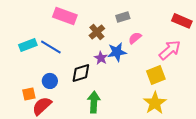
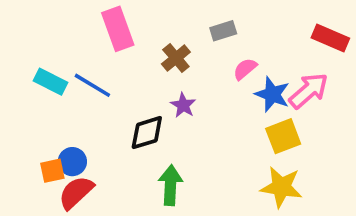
pink rectangle: (65, 16) -> (118, 29), turned 50
cyan rectangle: (28, 45) -> (51, 82), turned 48
blue star: (117, 52) -> (272, 94), moved, turned 30
blue circle: (50, 81) -> (72, 162), moved
yellow star: (155, 103) -> (281, 187), turned -30

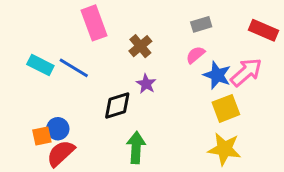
gray rectangle: (223, 31) -> (201, 24), moved

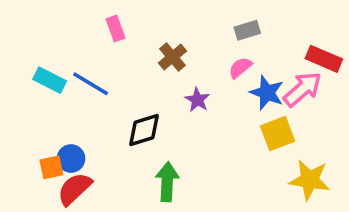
pink rectangle: (94, 23) -> (115, 29), size x0.6
red rectangle: (264, 30) -> (324, 59), moved
purple star: (146, 84) -> (197, 100), moved
yellow star: (224, 149) -> (310, 180), moved

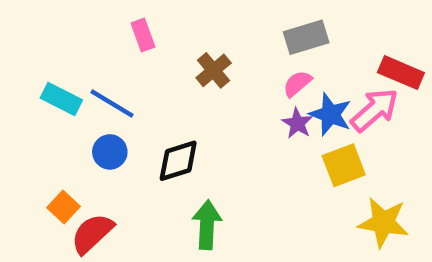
gray rectangle: (247, 30) -> (306, 37), size x1.4
purple star: (197, 100) -> (297, 123), moved
blue circle: (71, 159) -> (110, 152), moved
orange square: (51, 167) -> (64, 207), turned -35

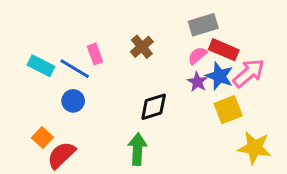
pink rectangle: (143, 35) -> (95, 54), moved
red rectangle: (401, 73) -> (224, 50), moved
black diamond: (178, 161) -> (154, 107), moved

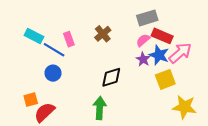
cyan rectangle: (41, 66) -> (34, 36), moved
orange square: (42, 137) -> (31, 100), turned 32

